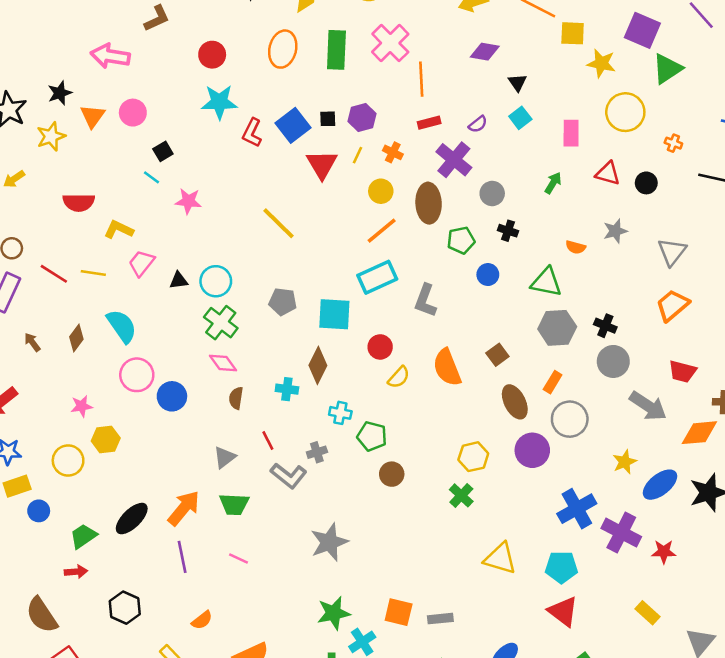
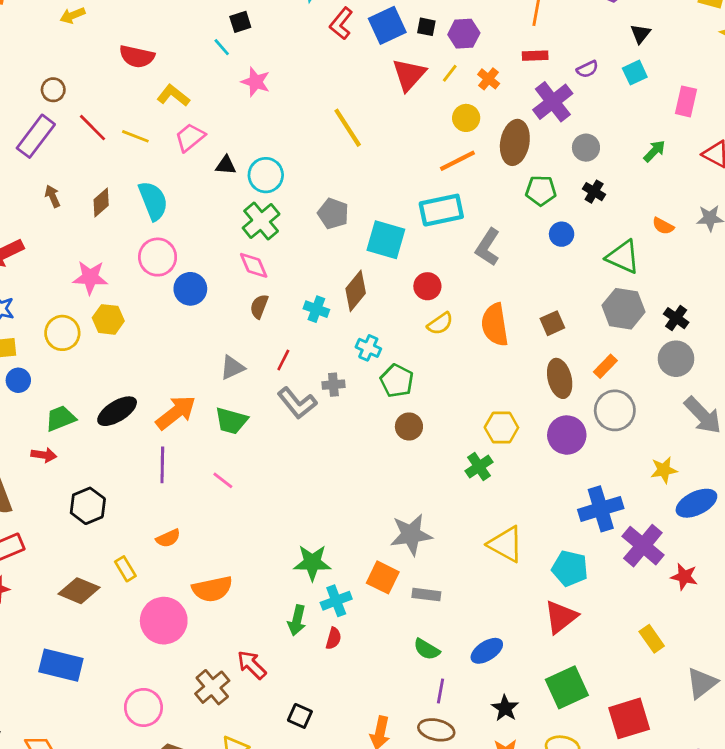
pink star: (82, 406) -> (90, 277), size x1.4
red line: (268, 440) -> (283, 360), turned 42
gray star: (329, 542) -> (411, 535), moved
red triangle: (563, 612) -> (561, 617), turned 32

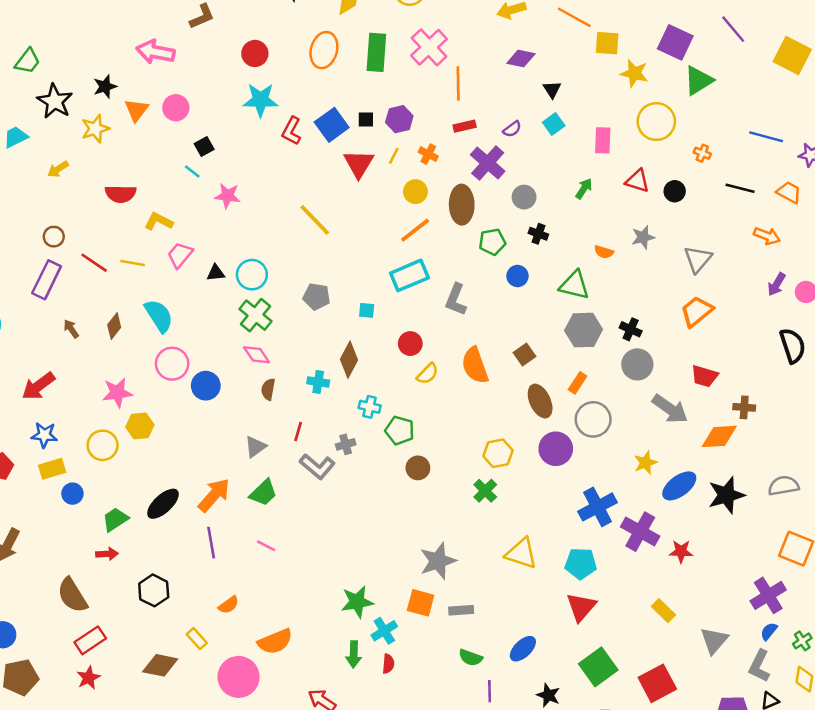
cyan square: (386, 240) -> (367, 310), size x0.5
green trapezoid: (231, 421) -> (263, 493), turned -48

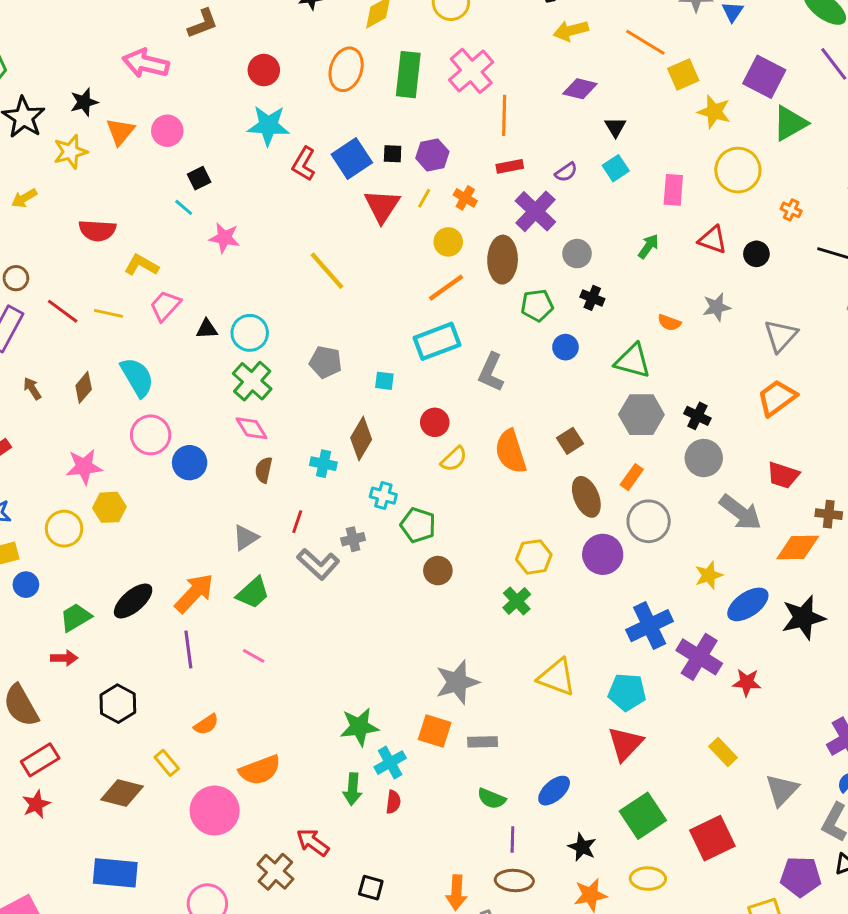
yellow square: (607, 43) -> (683, 75), turned -30

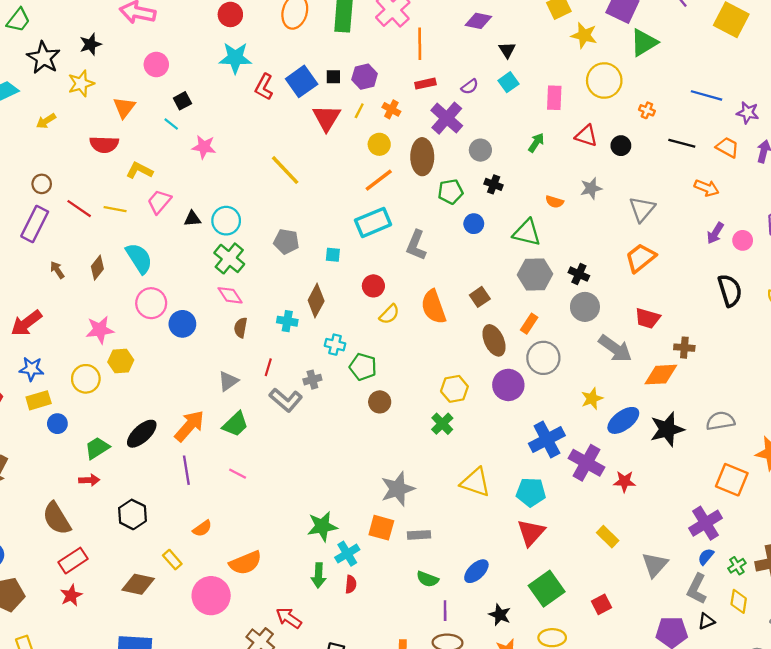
orange triangle: (120, 132) -> (124, 107), moved
red square: (712, 838) -> (601, 604), size x0.6

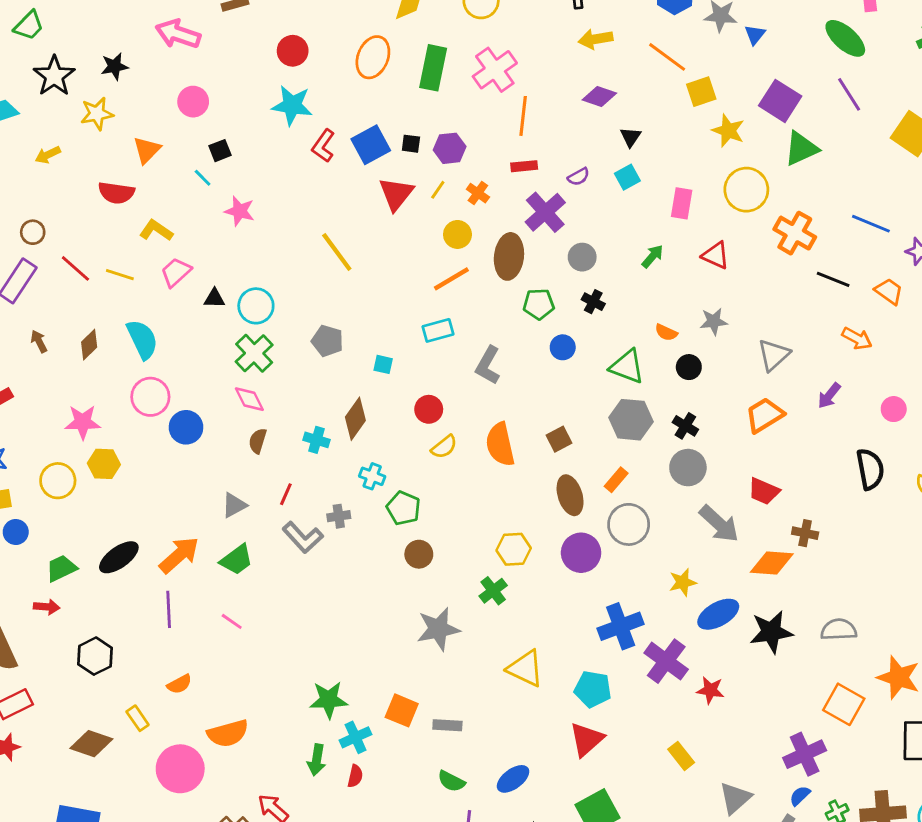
orange cross: (647, 110) -> (795, 233), size x2.0
black circle: (621, 146) -> (689, 367), moved
cyan rectangle: (373, 222) -> (438, 330), size x0.7
purple arrow: (715, 233) -> (829, 396), moved
gray star: (398, 489) -> (438, 629), moved

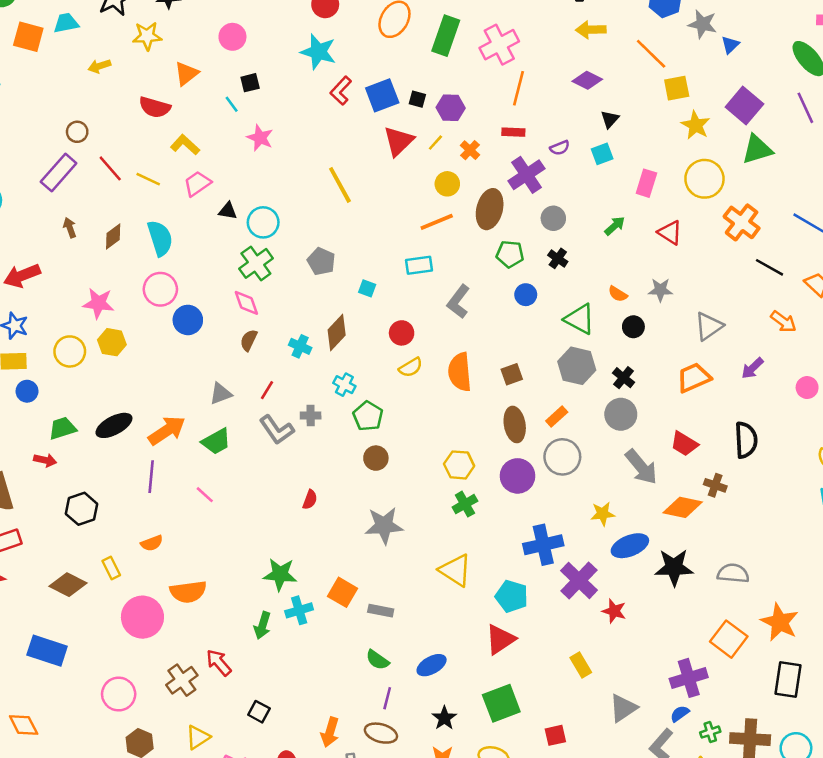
black semicircle: (870, 469) -> (746, 440), moved
green cross: (493, 591) -> (465, 504), moved
red semicircle: (355, 776) -> (310, 500), moved

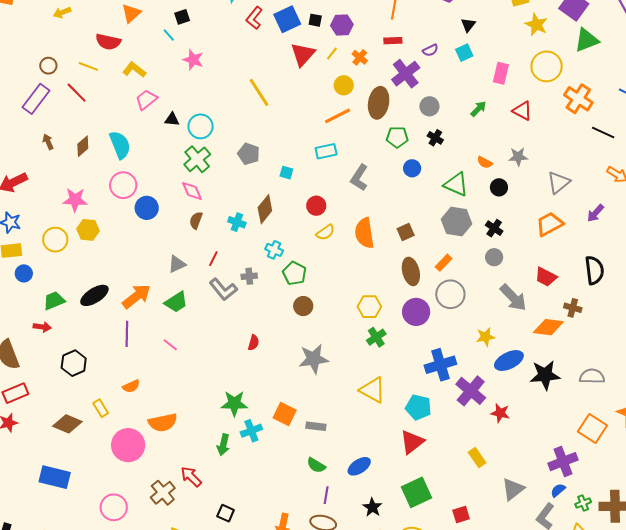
yellow line: (148, 179) -> (88, 66), moved
gray circle: (621, 414) -> (494, 257), size x0.7

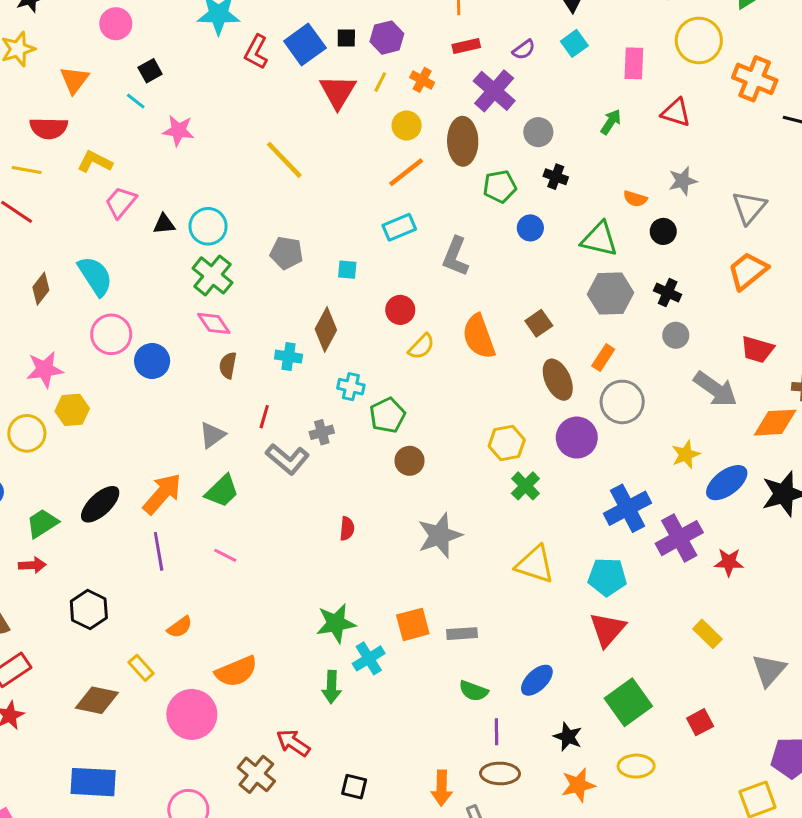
green pentagon: (294, 273) -> (387, 415), turned 30
purple cross: (471, 391) -> (679, 538), turned 32
orange square: (285, 414) -> (413, 624), turned -30

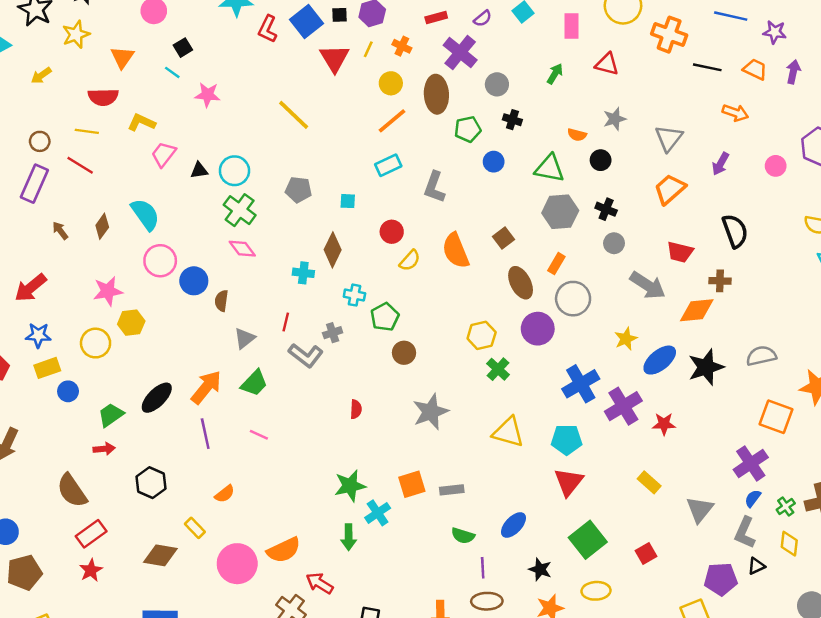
brown semicircle: (228, 365) -> (221, 301), moved
orange semicircle: (236, 671) -> (284, 550), moved

